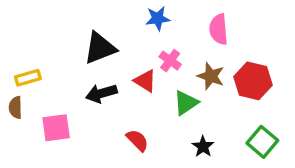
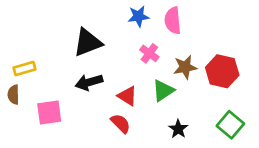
pink semicircle: (219, 29) -> (173, 20), moved
brown star: (211, 76) -> (185, 67), turned -30
red triangle: (145, 81) -> (127, 96), moved

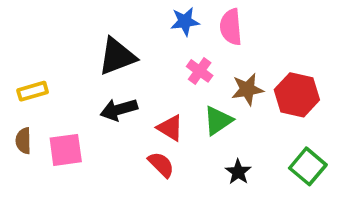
brown semicircle: (13, 95) -> (23, 141), moved

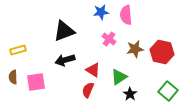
green triangle: (218, 121) -> (119, 77), moved
red semicircle: (161, 165) -> (88, 90), turned -112

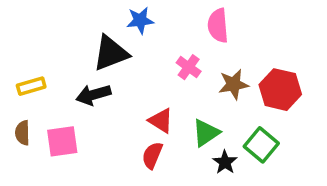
blue star: (101, 12) -> (140, 20), moved
black arrow: (65, 60) -> (93, 95), moved
green square: (168, 91) -> (261, 145), moved

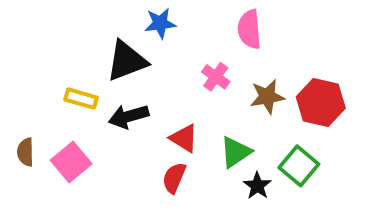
yellow rectangle: (31, 86) -> (81, 99), moved, turned 32
black arrow: (93, 95) -> (129, 116), moved
pink square: (62, 141) -> (71, 162), turned -32

